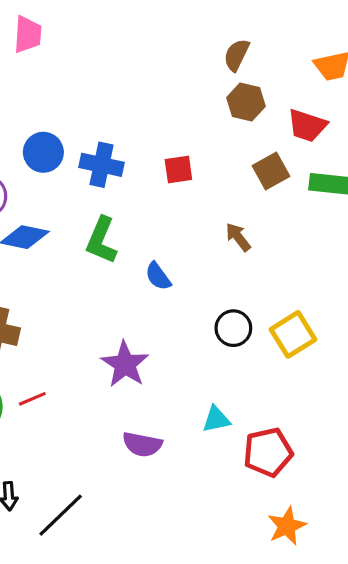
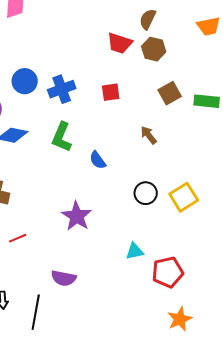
red trapezoid: (307, 126) -> (120, 43), moved
blue cross: (101, 165) -> (62, 89), turned -32
purple semicircle: (142, 444) -> (64, 278), moved
black line: (61, 515) -> (36, 312), turned -36

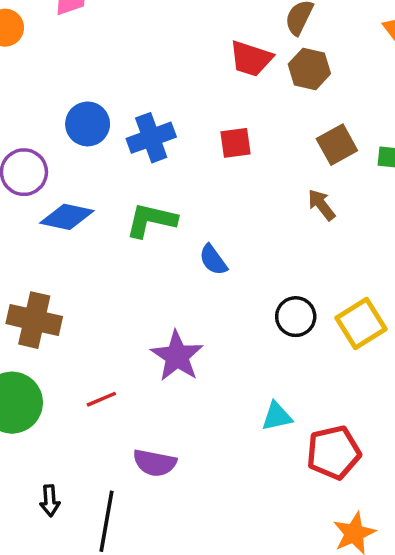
brown arrow: (149, 135) -> (321, 205), moved
green L-shape: (62, 137) -> (151, 220), turned 80
red line: (18, 238) -> (101, 399), moved

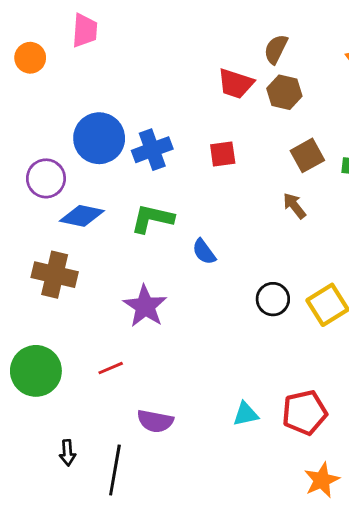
blue circle: (88, 124) -> (99, 138), size x1.4
brown cross: (34, 320) -> (55, 275), moved
purple star: (177, 356) -> (145, 306), moved
cyan triangle: (277, 416) -> (246, 414), moved

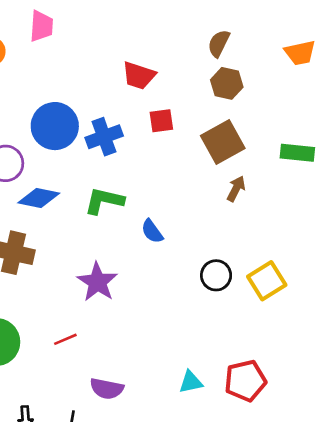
red trapezoid: (236, 84) -> (139, 75), moved
red square: (223, 154) -> (161, 121), moved
brown square: (307, 155) -> (223, 142), moved, size x1.4
brown arrow: (294, 206) -> (236, 189), turned 65

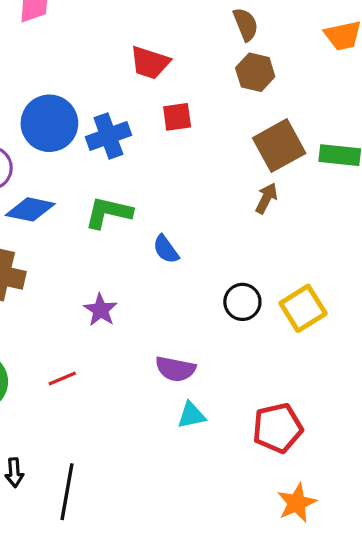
brown semicircle: (219, 43) -> (246, 24), turned 132
brown square: (223, 142) -> (279, 146), moved
purple star: (97, 282) -> (100, 310), size x0.7
cyan triangle: (191, 382) -> (191, 415), moved
purple semicircle: (107, 389) -> (175, 369), moved

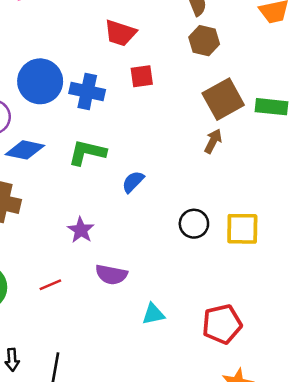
blue cross: (108, 136) -> (87, 91), turned 32
blue semicircle: (166, 249) -> (133, 182), turned 80
yellow square: (303, 308) -> (242, 229), turned 33
purple semicircle: (175, 369) -> (111, 275), moved

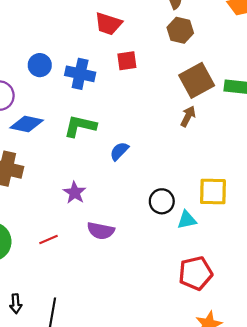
blue circle: (40, 81) -> (40, 65), size x0.6
black circle: (194, 224) -> (162, 201), moved
cyan triangle: (153, 314) -> (187, 220), moved

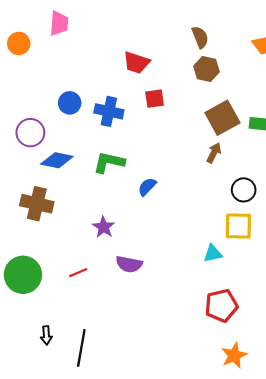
black circle: (162, 201) -> (244, 190), moved

